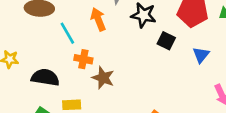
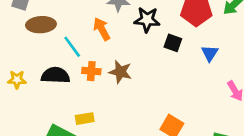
black semicircle: (45, 77) -> (55, 75), moved
brown star: (103, 78) -> (120, 72), moved

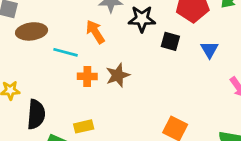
cyan line: (72, 47) -> (66, 52), turned -35
brown star: (120, 72) -> (118, 75), turned -30
black semicircle: (55, 75) -> (36, 114), moved, turned 96

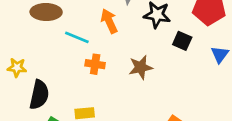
brown star: (118, 75) -> (141, 67), moved

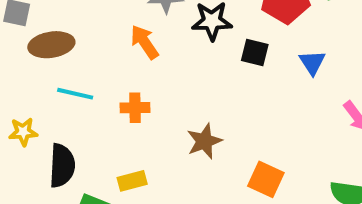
cyan line: (77, 37) -> (75, 94), moved
brown star: (141, 67) -> (204, 141), moved

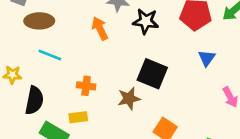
black square: (255, 52) -> (152, 74), moved, size x1.6
orange cross: (135, 108) -> (86, 86), moved

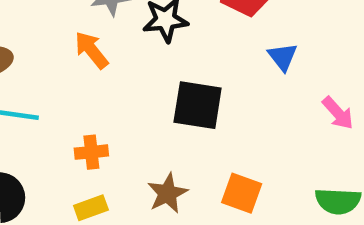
brown star: (129, 99) -> (167, 193), moved

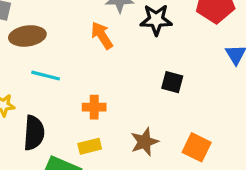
black square: (198, 105) -> (172, 82), size x0.6

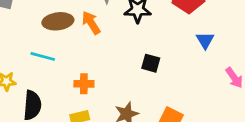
brown ellipse: (27, 36) -> (58, 21), moved

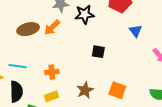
orange arrow: (91, 23) -> (52, 27), turned -96
cyan line: (43, 56) -> (18, 66), moved

